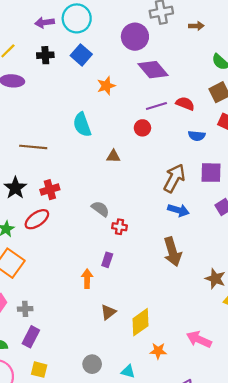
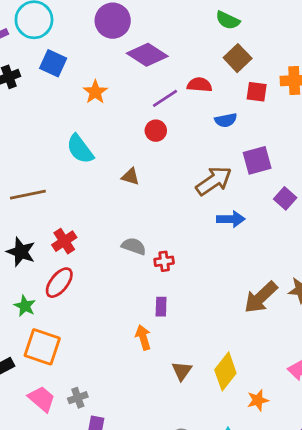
brown triangle: (113, 156) -> (130, 177), turned 32
brown arrow: (174, 178) -> (214, 181), turned 44
brown arrow: (172, 252) -> (261, 297), moved, turned 80

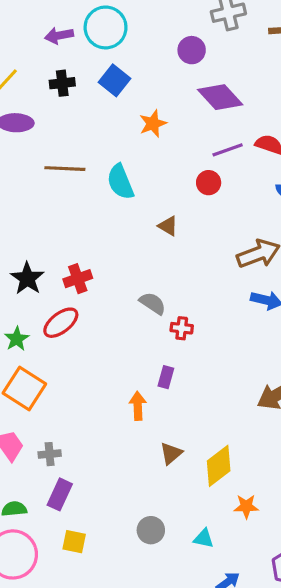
purple circle: (113, 21) -> (192, 50), size x0.7
brown line: (28, 195) -> (65, 169), moved

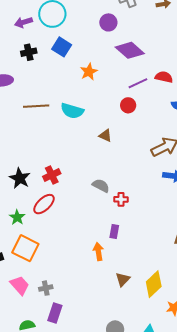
cyan semicircle: (120, 182) -> (72, 111), turned -45

